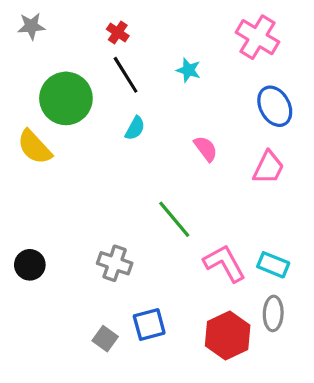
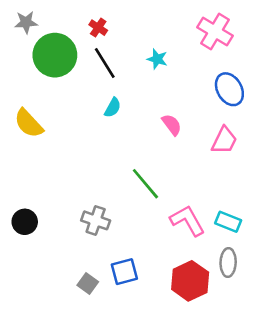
green circle: (66, 98) -> (55, 55), moved

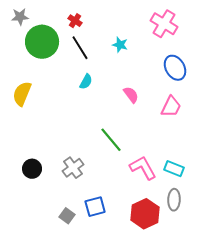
yellow semicircle: (29, 123) -> (22, 94), turned 65
gray cross: (96, 220) -> (73, 168), turned 35
black circle: (25, 222) -> (32, 169), moved

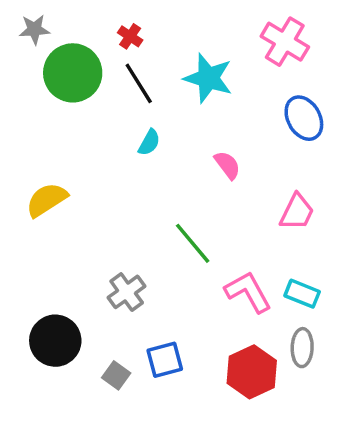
cyan star: (120, 45) -> (208, 78), size x1.8
yellow semicircle: (22, 94) -> (47, 200), moved, turned 35
pink trapezoid: (171, 107) -> (297, 212), moved
black circle: (32, 169) -> (55, 341), moved, size x1.5

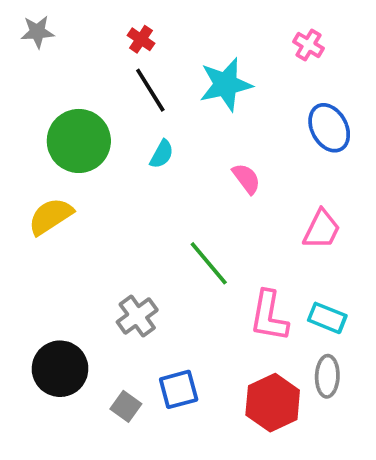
pink cross: (285, 42) -> (308, 45), size x0.6
green circle: (73, 73) -> (79, 141), moved
cyan star: (208, 78) -> (226, 85), turned -30
pink L-shape: (248, 292) -> (269, 316), turned -141

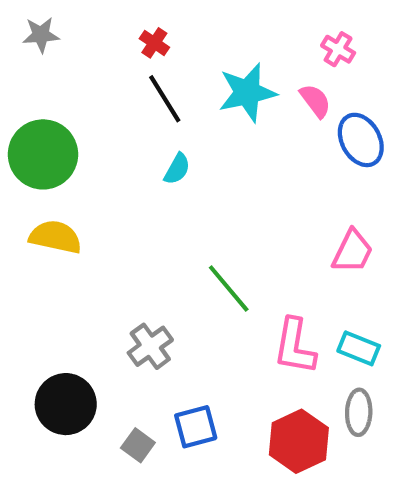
green circle: (79, 141) -> (43, 154), moved
pink semicircle: (246, 179) -> (315, 101), moved
yellow semicircle: (51, 216) -> (55, 237), turned 45

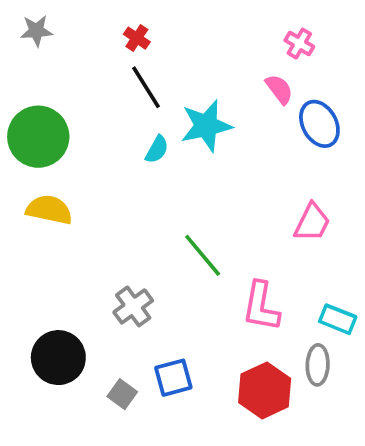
cyan star: (247, 92) -> (206, 126), moved
cyan rectangle: (359, 348) -> (338, 319), moved

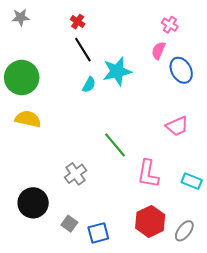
pink semicircle: (279, 89) -> (158, 51), turned -120
pink trapezoid: (312, 222) -> (177, 126), turned 40
gray ellipse: (318, 365) -> (184, 231), moved, turned 35
blue square: (173, 378) -> (98, 233), moved

